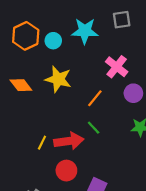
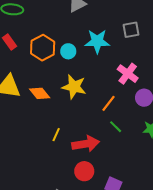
green line: (94, 128) -> (116, 127), moved
yellow line: (42, 143) -> (56, 135), moved

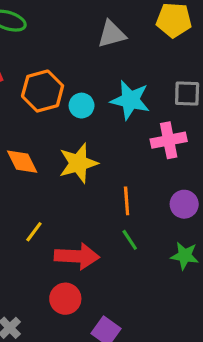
pink cross: (128, 74) -> (169, 140), moved, turned 30
yellow star: (74, 87) -> (78, 163), turned 30
orange line: (109, 103) -> (127, 201), turned -54

